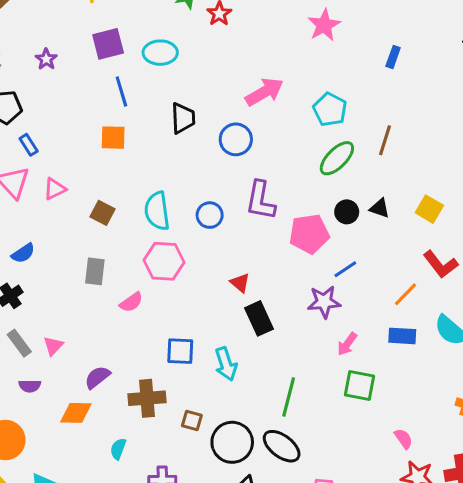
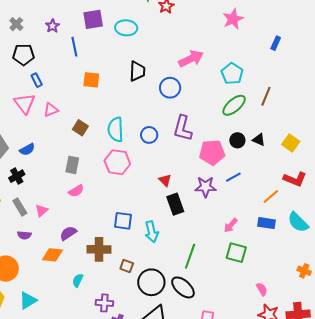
blue line: (121, 92) -> (74, 47), moved
red L-shape: (441, 264) -> (295, 179), turned -35
pink semicircle: (131, 302) -> (76, 191), moved
purple star: (324, 302) -> (206, 187), moved

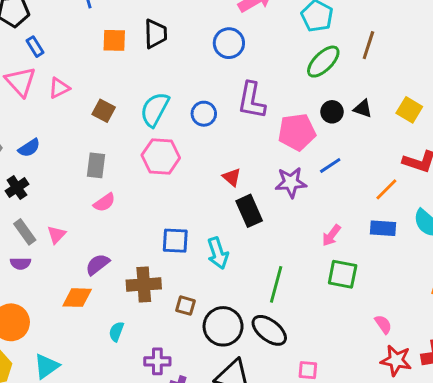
black trapezoid: (137, 71) -> (156, 34), moved
cyan semicircle: (116, 129) -> (155, 109), turned 35
purple semicircle: (24, 235) -> (20, 264), moved

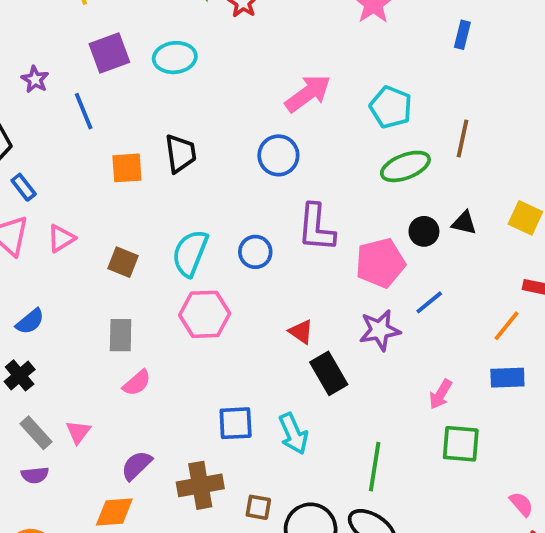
green ellipse: (323, 62) -> (405, 166), turned 30

